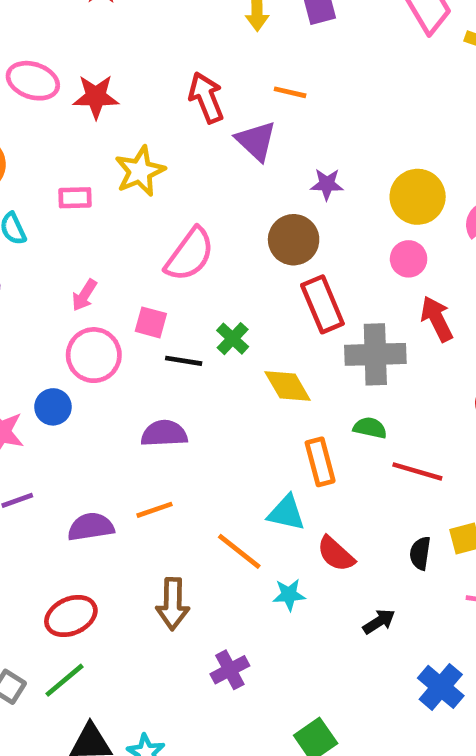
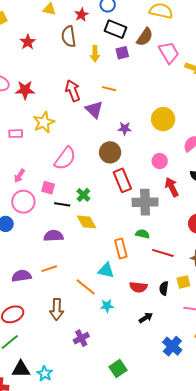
yellow circle: (418, 197) -> (163, 119), moved
yellow diamond: (288, 386) -> (86, 222), moved
red semicircle: (336, 554) -> (138, 287), moved, turned -36

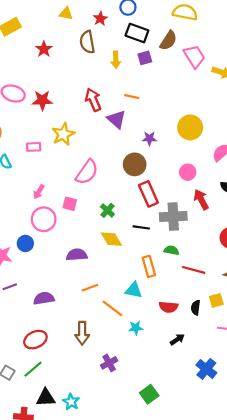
black line: (62, 204) -> (141, 227), moved
orange line: (49, 269) -> (90, 288), moved

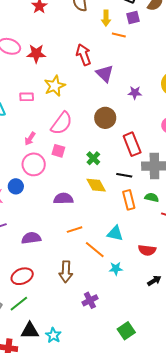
orange line: (132, 97) -> (119, 35), moved
brown circle: (135, 164) -> (105, 118), moved
pink semicircle: (87, 172) -> (62, 123), moved
orange rectangle: (149, 266) -> (129, 200), moved

